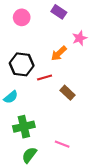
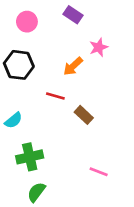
black hexagon: (22, 64) -> (19, 65), moved
red line: (45, 77) -> (55, 96), turned 32
pink line: (62, 144) -> (99, 172), moved

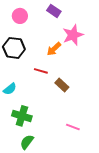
pink star: (99, 47) -> (73, 35), size x1.5
green cross: (30, 157) -> (22, 116), turned 30

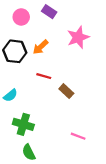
purple rectangle: (54, 11) -> (49, 12), moved
orange arrow: (54, 49) -> (41, 47), moved
green semicircle: (27, 142) -> (29, 152), turned -63

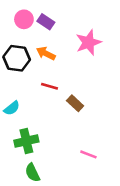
purple rectangle: (49, 12) -> (46, 22), moved
orange arrow: (41, 47) -> (46, 53), turned 70
green cross: (23, 124) -> (26, 141), turned -30

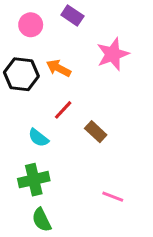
purple rectangle: (46, 22) -> (72, 15), moved
red line: (50, 86) -> (63, 110), turned -63
cyan semicircle: (12, 108) -> (38, 138), moved, turned 77

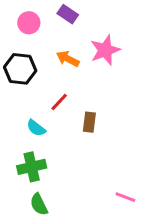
orange arrow: (59, 68) -> (68, 59), moved
brown rectangle: (96, 132) -> (89, 122), turned 54
pink line: (113, 197) -> (125, 197), moved

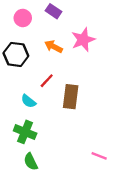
brown rectangle: (89, 122) -> (71, 97), size x1.5
green cross: (32, 167) -> (25, 132), turned 35

